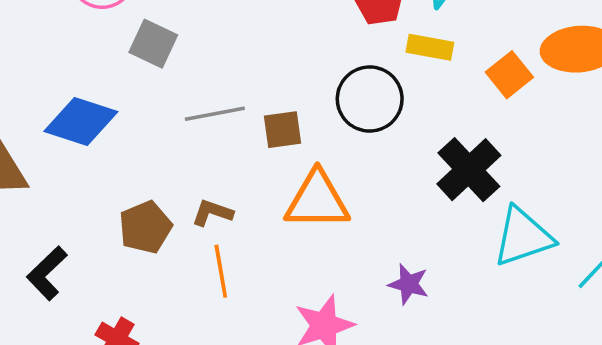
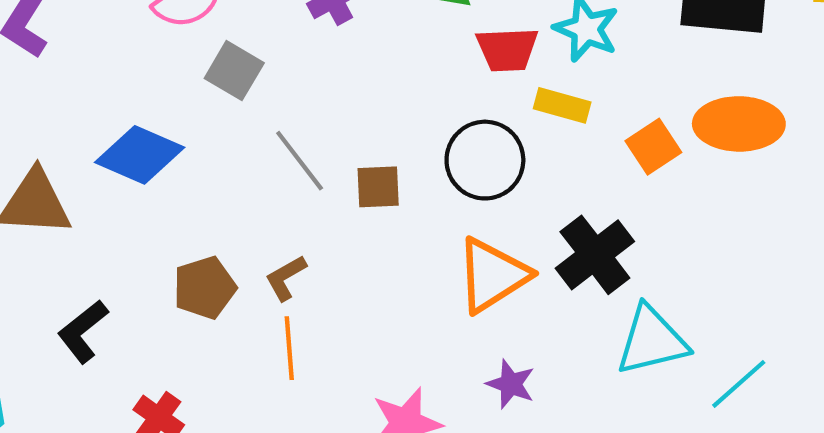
gray line: (215, 114) -> (300, 161), turned 58
orange triangle: (317, 200) -> (492, 275), moved, turned -38
brown L-shape: (212, 213) -> (286, 278), turned -54

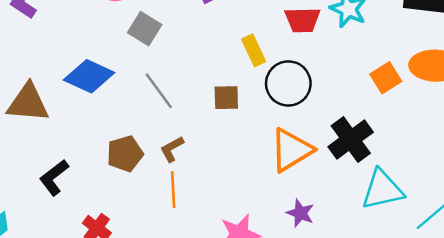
yellow rectangle: (562, 105) -> (254, 50), moved, turned 48
gray line: (300, 161) -> (159, 91), moved

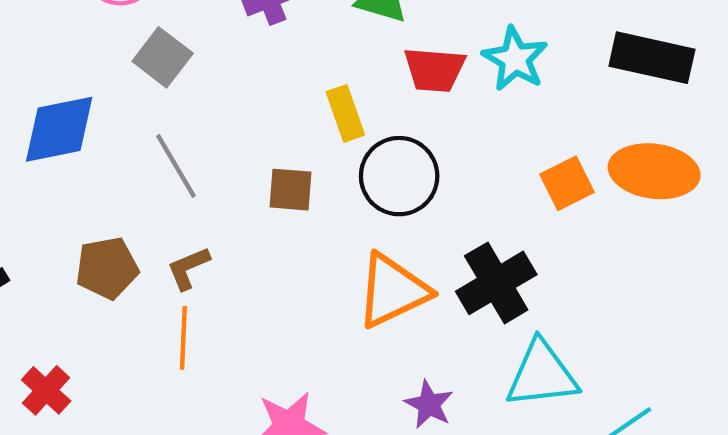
blue diamond: (89, 76) -> (59, 129), turned -42
purple star: (300, 213) -> (429, 404), moved

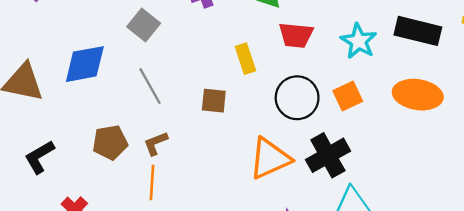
cyan star: (515, 59) -> (359, 41), moved
black circle: (399, 176) -> (297, 98), moved
orange square: (567, 183) -> (348, 96), moved

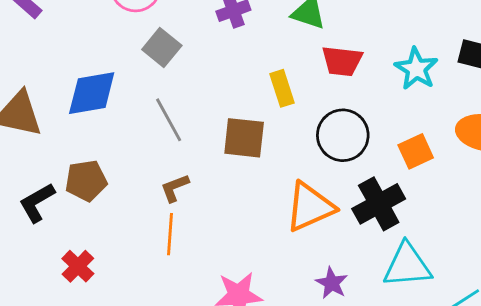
orange square: (348, 96) -> (416, 151), moved
brown square: (214, 101) -> (244, 138), size x1.4
brown pentagon: (110, 142) -> (86, 181), moved

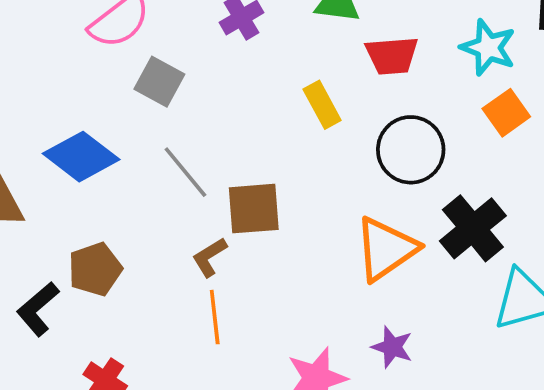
blue diamond: (92, 93) -> (81, 157), turned 58
brown square: (244, 138) -> (254, 209), moved
orange square: (416, 151) -> (506, 113), moved
purple star: (332, 283) -> (392, 347), moved

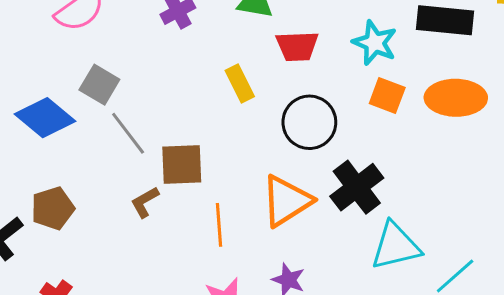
gray square: (159, 82) -> (99, 85), moved
orange square: (506, 113) -> (387, 95), turned -36
orange line: (215, 317) -> (219, 225), moved

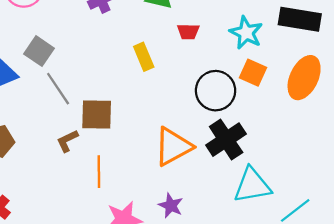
red trapezoid: (297, 46) -> (188, 32), size x0.7
orange ellipse: (456, 98) -> (304, 78), turned -69
black circle: (309, 122) -> (216, 91), moved
orange line: (219, 225) -> (99, 172), moved

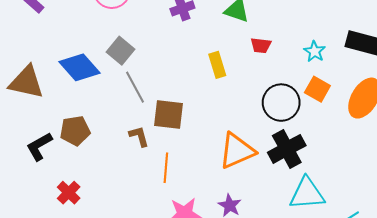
cyan star: (246, 33) -> (315, 51), size x0.7
brown L-shape: (67, 141) -> (139, 136), turned 95

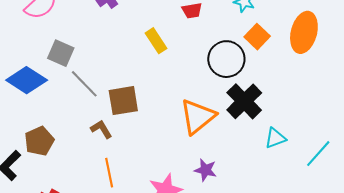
orange square: (317, 89) -> (257, 37), turned 30
orange line: (166, 168) -> (109, 173), moved
cyan triangle: (307, 194) -> (275, 138), size x0.6

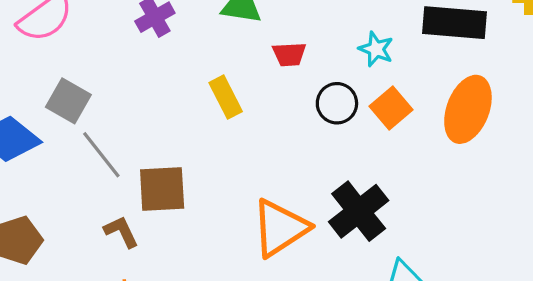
black circle: (226, 59) -> (337, 103), moved, size x0.7

